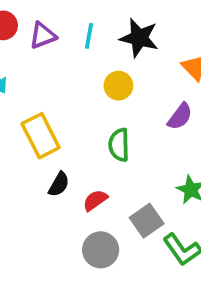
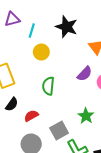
cyan line: (89, 36) -> (32, 31), moved
yellow circle: (118, 86) -> (41, 52), moved

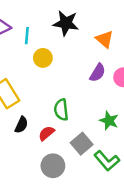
green semicircle: (48, 86) -> (61, 110), moved

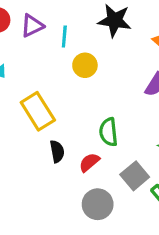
black semicircle: (21, 125) -> (57, 151), turned -35

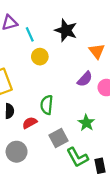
cyan line: (64, 37) -> (30, 34), turned -40
gray circle: (98, 204) -> (17, 152), moved

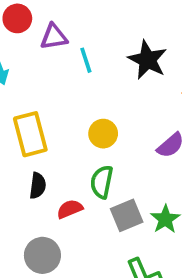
yellow circle: (40, 57) -> (103, 134), moved
gray square: (59, 138) -> (127, 215), moved

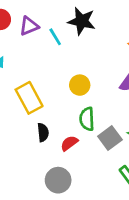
black star: (147, 60) -> (82, 21), moved

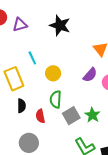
cyan line: (55, 37) -> (32, 58), moved
red semicircle: (69, 143) -> (40, 116), turned -72

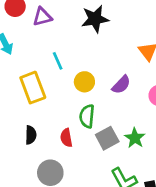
black star: (60, 25) -> (95, 19), turned -30
purple semicircle: (90, 75) -> (121, 85), moved
black semicircle: (22, 106) -> (31, 135), moved

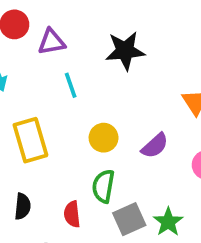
cyan line: (58, 61) -> (71, 85), moved

